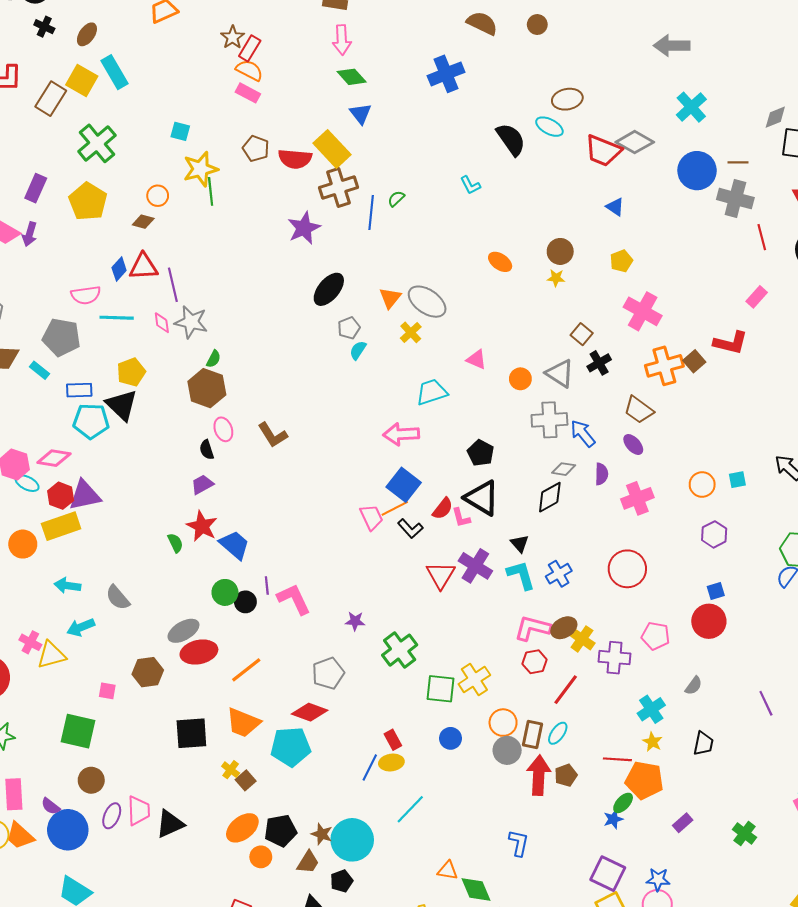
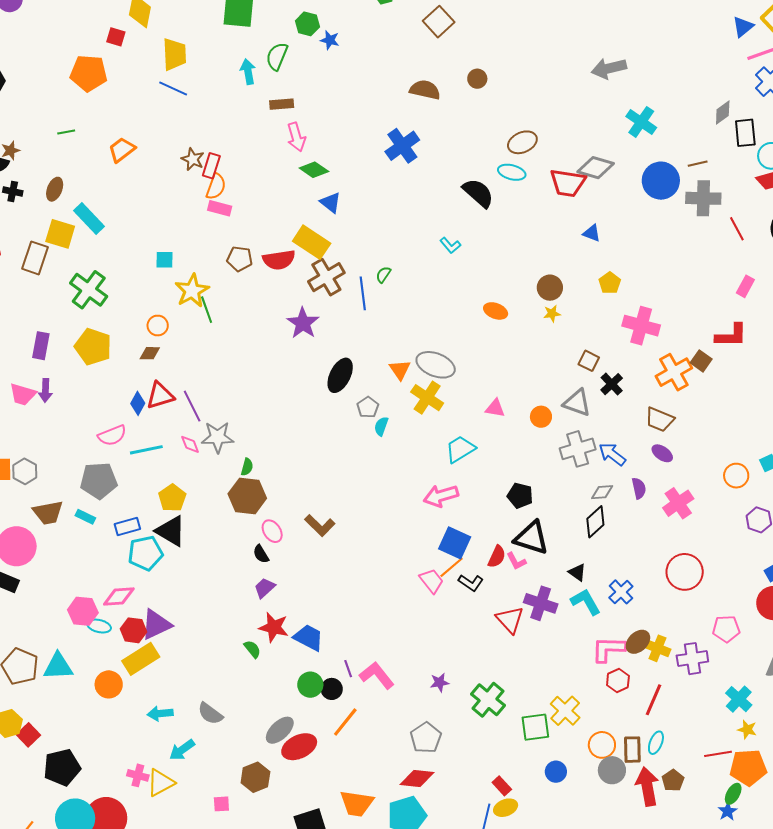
orange semicircle: (249, 70) -> (216, 187), turned 96
yellow cross: (411, 332) -> (427, 398), size x1.5
orange line: (246, 670) -> (345, 722), moved

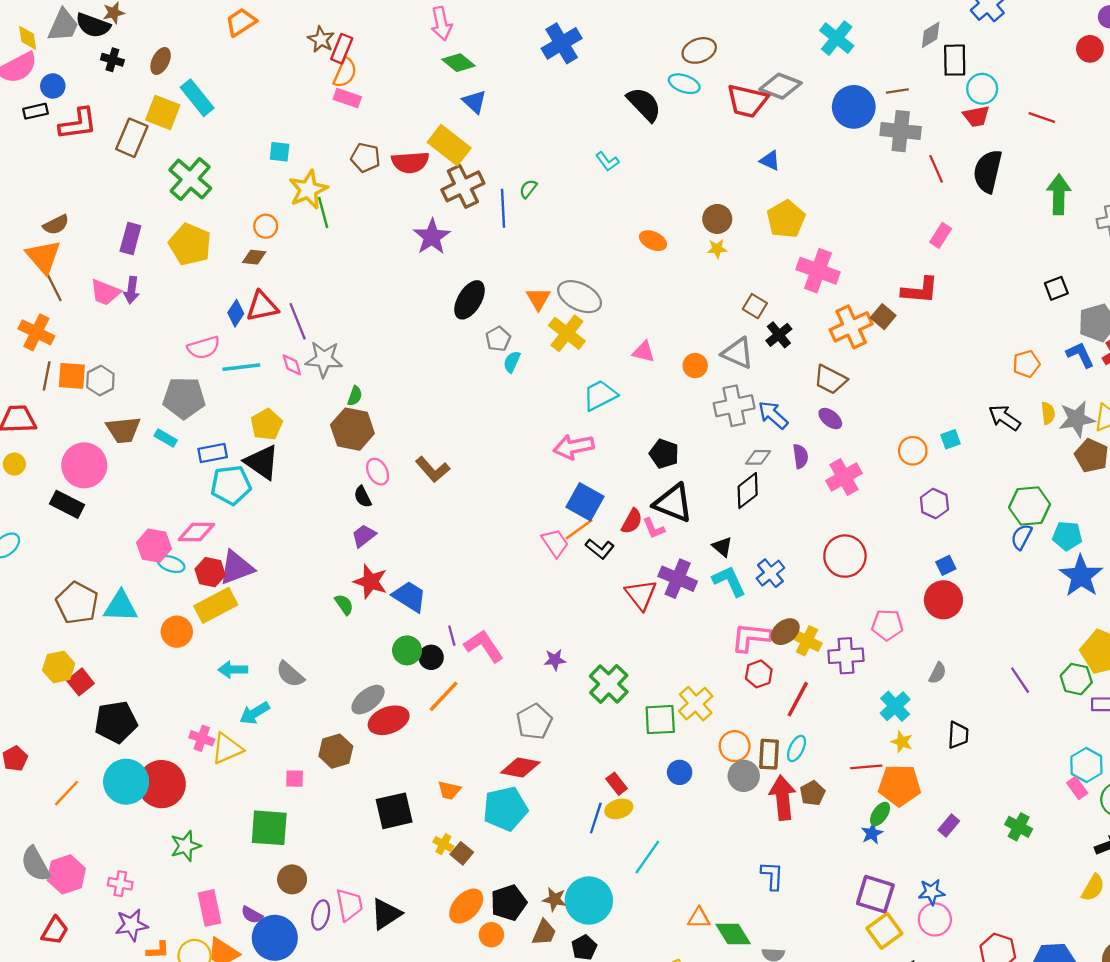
yellow pentagon: (610, 283) -> (786, 219), size x1.5
orange trapezoid: (357, 803) -> (449, 790), size x0.6

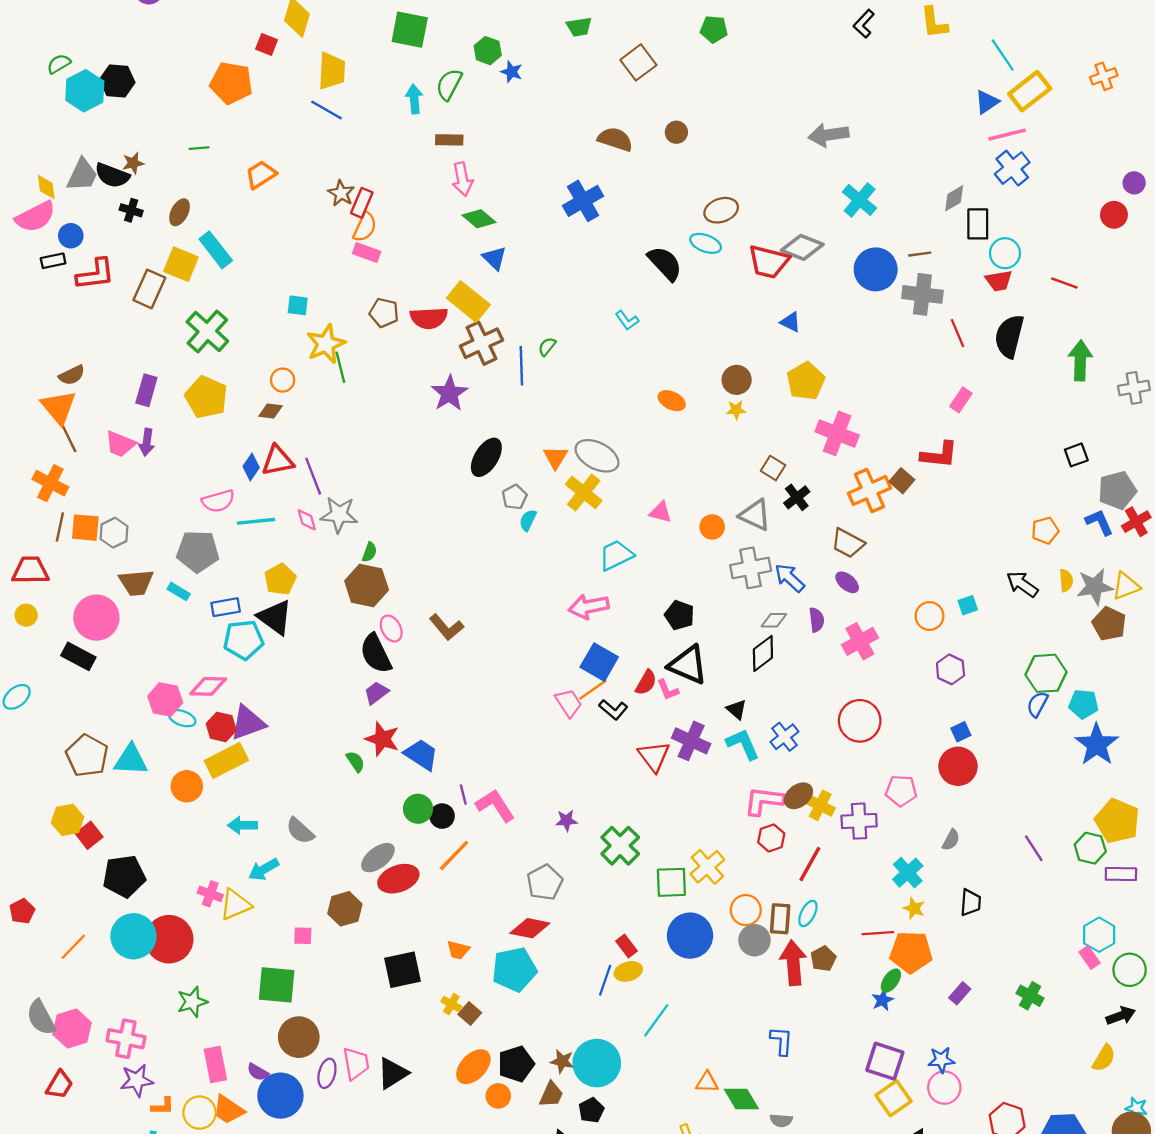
black semicircle: (363, 497) -> (376, 654), size x1.8
blue circle: (680, 772) -> (690, 936), size x1.8
brown circle: (292, 879) -> (299, 1037), size x1.4
pink cross: (120, 884) -> (126, 1039), size x1.5

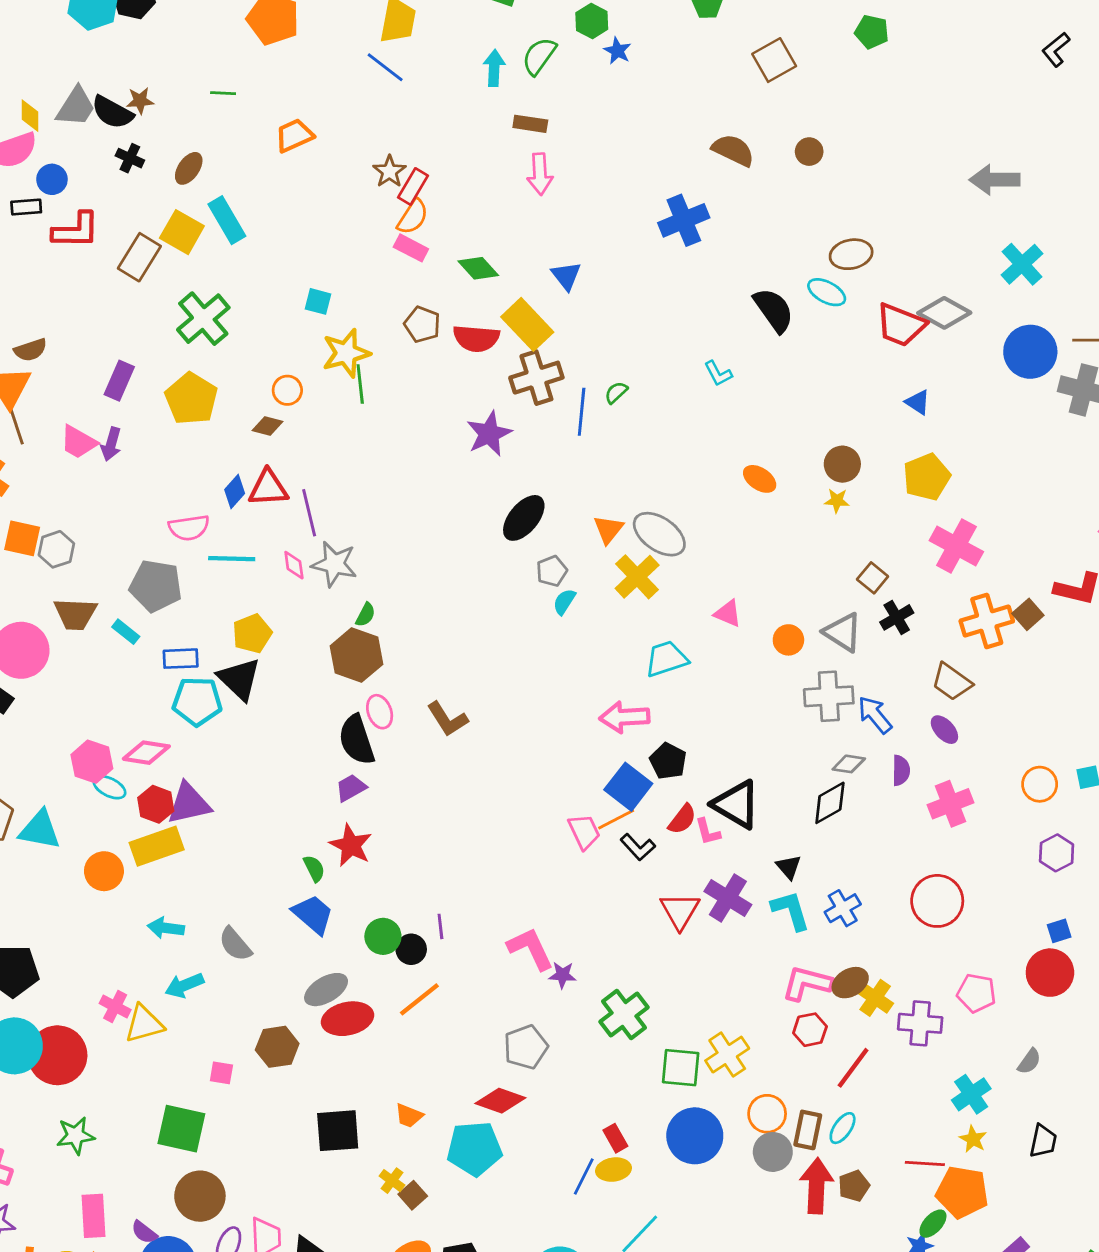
green diamond: (479, 219) -> (478, 268), moved
black pentagon: (679, 615) -> (668, 761), moved
blue trapezoid: (421, 755) -> (313, 914), moved
pink L-shape: (495, 805) -> (531, 949), moved

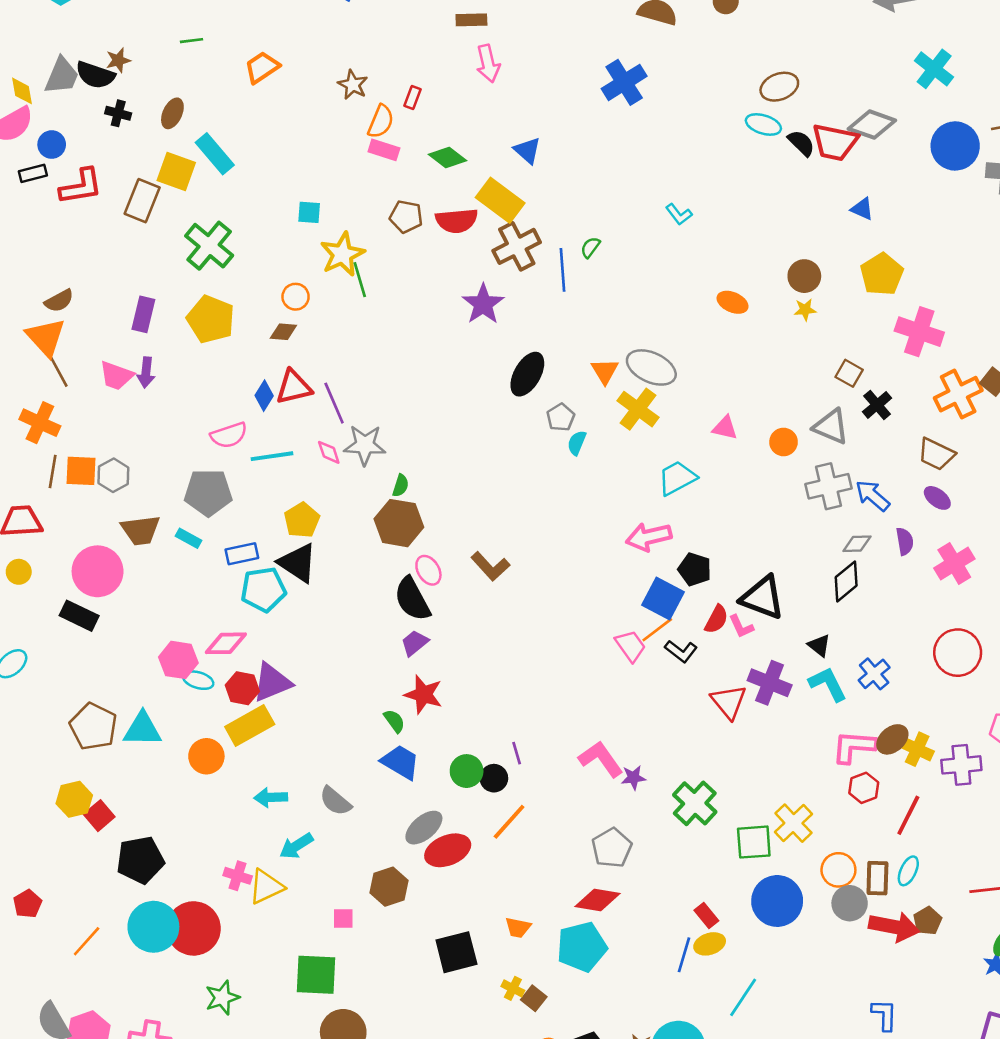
red rectangle: (413, 187) -> (412, 98), moved, size x0.7
black semicircle: (774, 310) -> (801, 143), moved, size x0.7
red arrow: (817, 1186) -> (894, 927), turned 108

